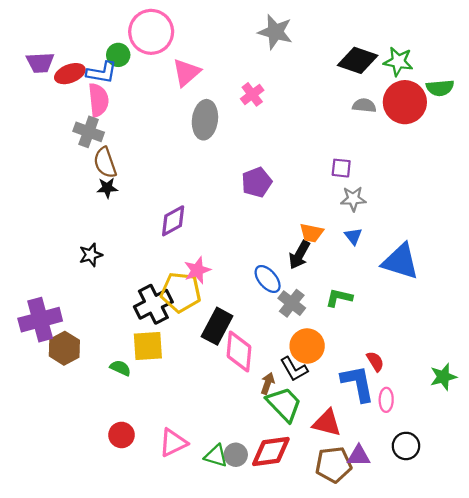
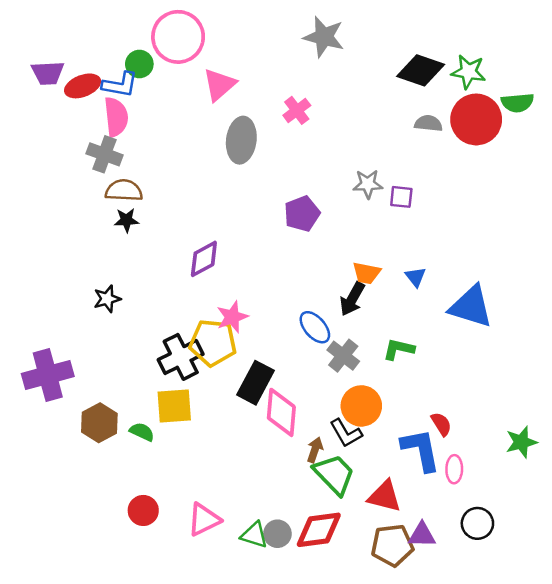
brown semicircle: (105, 163) -> (124, 190), turned 112
gray star: (353, 199) -> (368, 184), moved
brown hexagon: (64, 348) -> (99, 423), moved

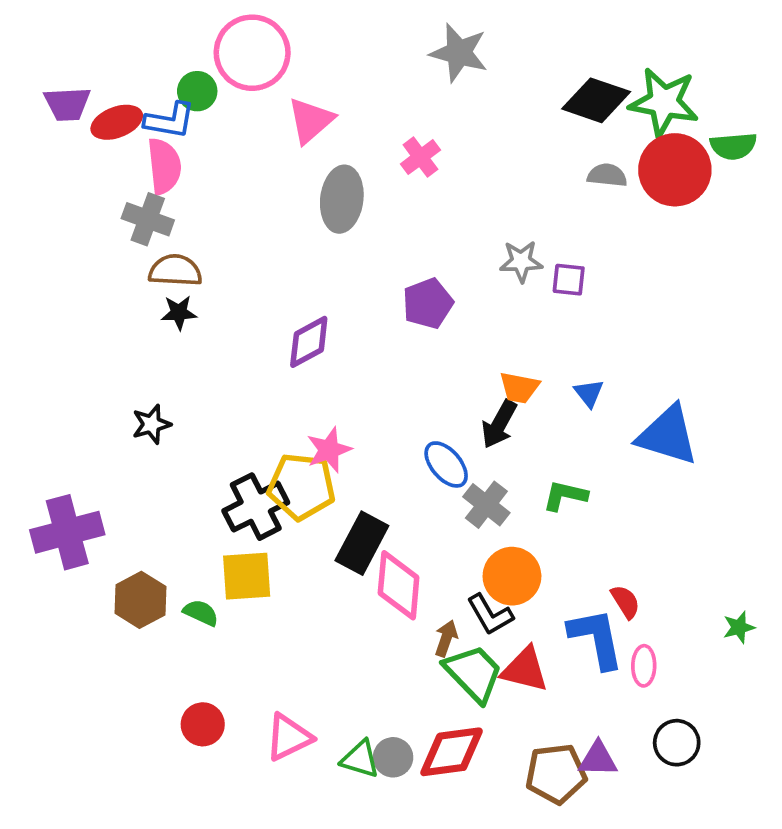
green star: (468, 72) -> (664, 102), size x1.4
purple diamond: (204, 259) -> (309, 342), moved
green star: (521, 442) -> (739, 627), size x0.7
red triangle: (385, 496) -> (525, 669), moved

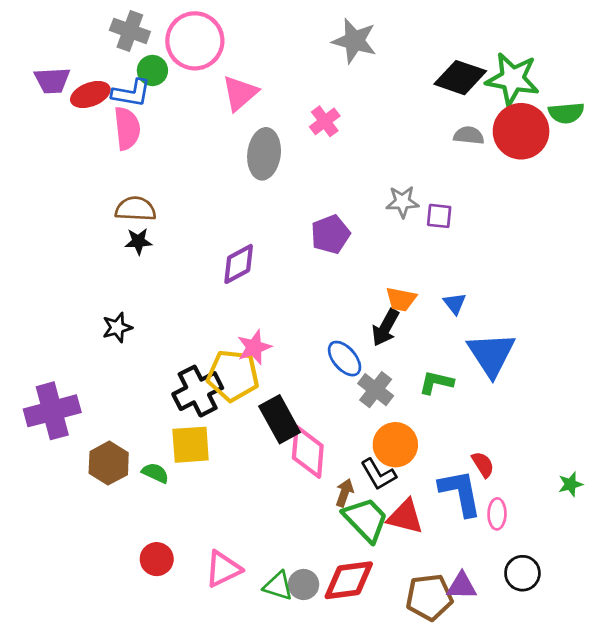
gray cross: (148, 219) -> (130, 31), moved
blue triangle: (668, 435) -> (491, 354), moved, turned 40
black rectangle: (362, 543) -> (280, 419), turned -57

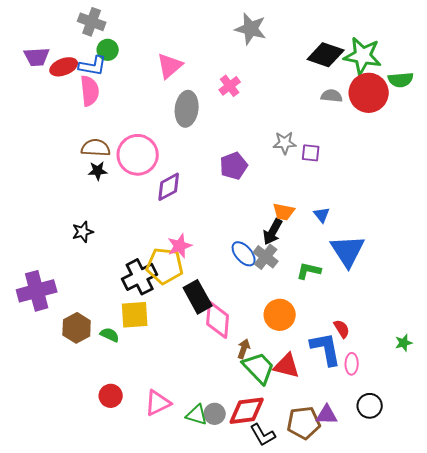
pink circle: (195, 41) -> (138, 155), moved
gray cross: (376, 390) -> (266, 257), moved
black L-shape: (378, 474) -> (263, 435), moved

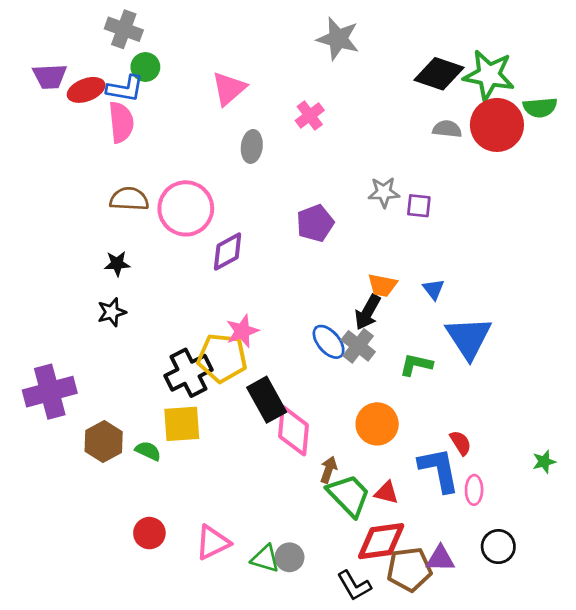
gray ellipse: (187, 109) -> (252, 146), size x0.7
black star: (98, 171) -> (117, 264), moved
red triangle: (287, 366) -> (386, 493), size x0.7
red diamond: (247, 411) -> (381, 541), moved

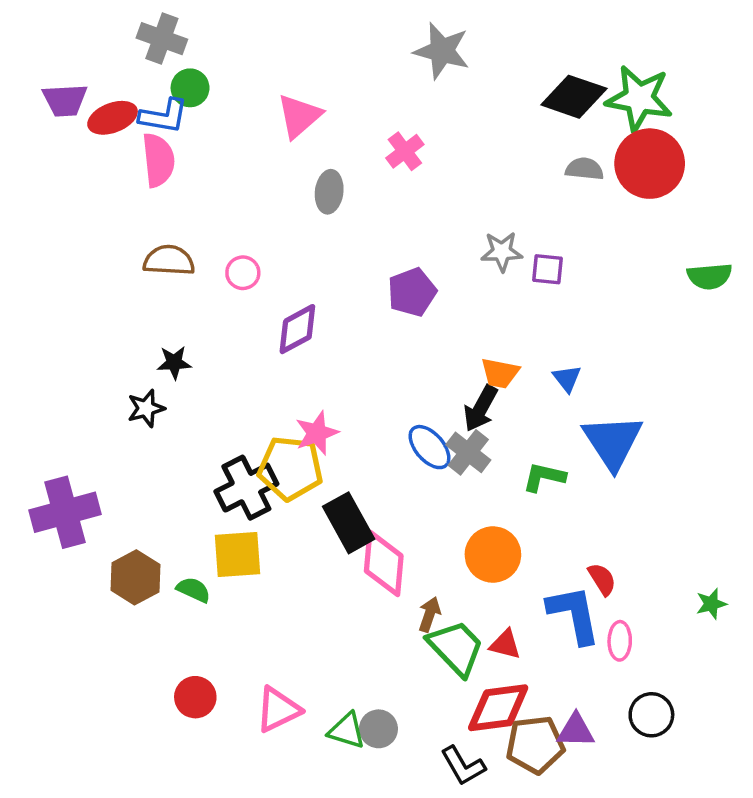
green semicircle: (540, 107) -> (710, 276), moved
pink circle: (186, 208) -> (243, 273), size x0.5
black star: (117, 264) -> (174, 363), moved

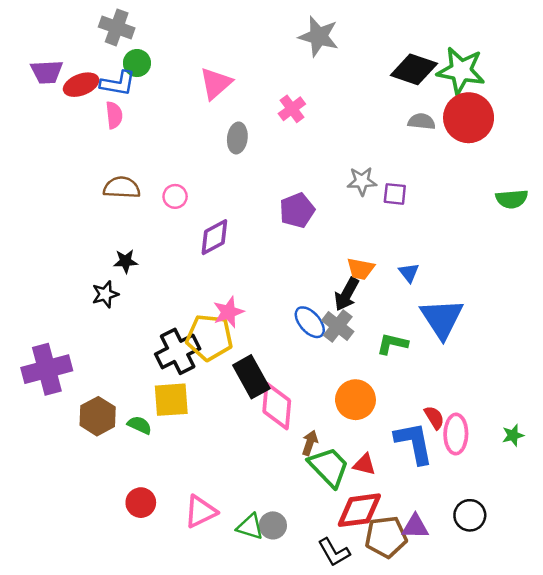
pink semicircle: (158, 160) -> (114, 115), size x0.7
pink ellipse: (620, 641) -> (456, 434), moved, size x1.4

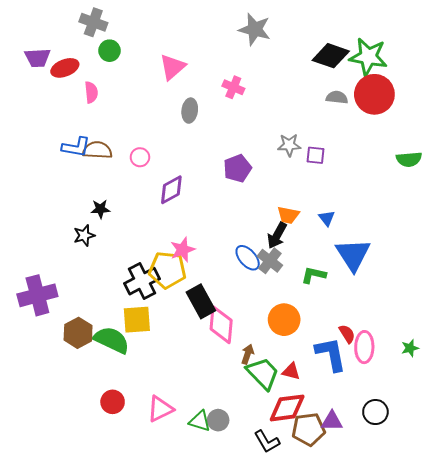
blue L-shape: (118, 83) -> (76, 147), moved
pink cross: (292, 109) -> (233, 87), turned -30
green semicircle: (140, 425) -> (112, 340), size x1.8

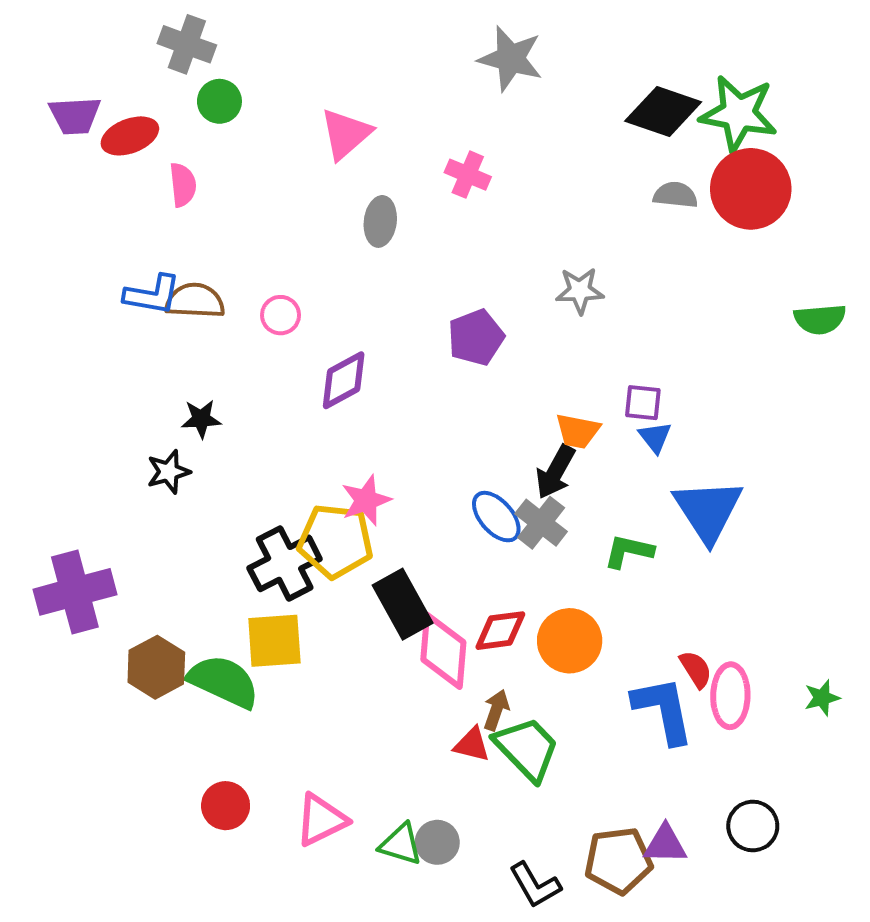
purple square: (316, 155) -> (643, 403), moved
red triangle: (291, 371) -> (472, 745), moved
red diamond: (287, 408) -> (500, 631), moved, size x0.7

